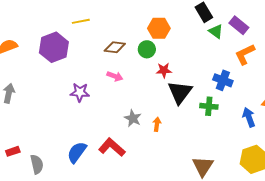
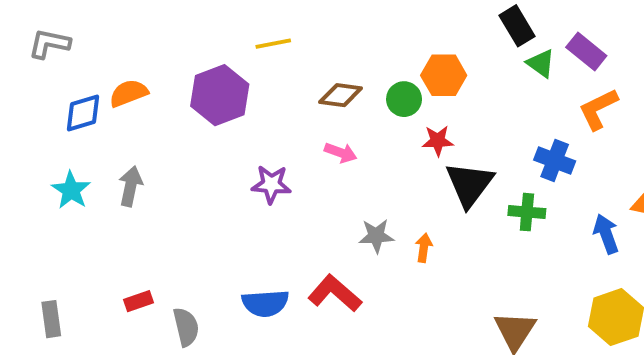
orange hexagon: (159, 28) -> (444, 75), moved
gray star: (133, 118) -> (376, 236), turned -30
blue semicircle: (77, 152) -> (265, 303), turned -130

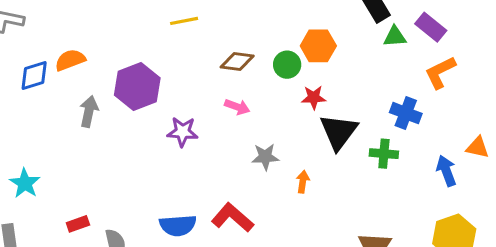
green triangle: (541, 63) -> (395, 37), turned -40
purple hexagon: (220, 95) -> (137, 87), moved
gray arrow: (131, 186) -> (89, 111), moved
cyan star: (71, 190) -> (25, 183), moved
gray star: (376, 236) -> (265, 157), moved

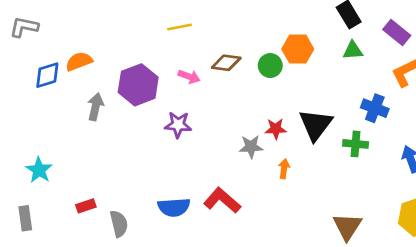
green triangle: (395, 37) -> (353, 50), moved
red star: (314, 97) -> (276, 129), moved
pink arrow: (237, 107) -> (189, 77), moved

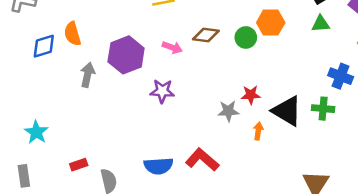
orange semicircle: (79, 61) -> (72, 34), turned -85
black triangle: (316, 125) -> (287, 111), moved, turned -36

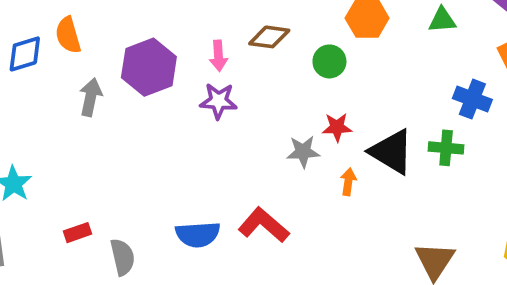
green circle: (246, 37) -> (329, 61), moved
pink arrow: (172, 47) -> (218, 56), turned 66
purple star: (162, 91) -> (218, 101), moved

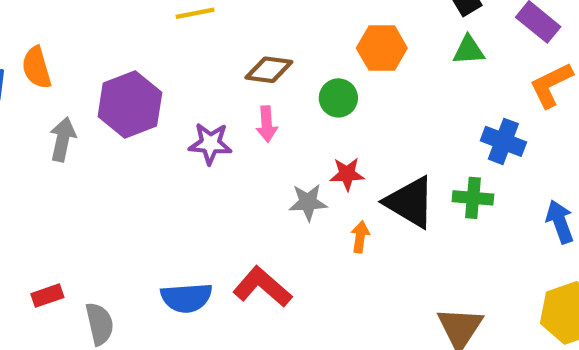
pink arrow: (218, 56) -> (267, 124), moved

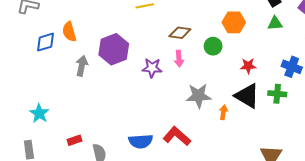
red star: (347, 174) -> (248, 66), moved
gray star: (308, 202) -> (199, 96), size x1.4

